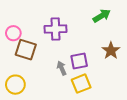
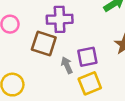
brown square: (26, 50) -> (44, 43), moved

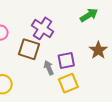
purple cross: (60, 19) -> (43, 28), turned 35

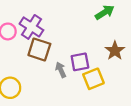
purple cross: (43, 28) -> (31, 27), moved
yellow square: (68, 83) -> (93, 79), moved

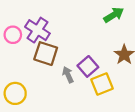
purple square: (80, 62) -> (88, 66), turned -30

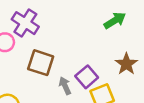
purple cross: (37, 30) -> (25, 23), moved

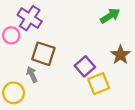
gray arrow: (65, 86) -> (32, 74), moved

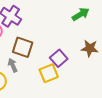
brown star: (120, 55) -> (90, 48), turned -30
yellow square: (99, 84) -> (49, 73), moved

